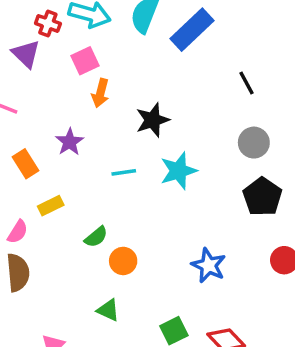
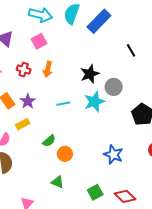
red cross: (48, 23) -> (24, 70), moved
orange arrow: (100, 93) -> (48, 69), moved
black star: (153, 120) -> (90, 74), moved
purple star: (70, 142) -> (28, 101), moved
gray circle: (254, 143) -> (114, 87), moved

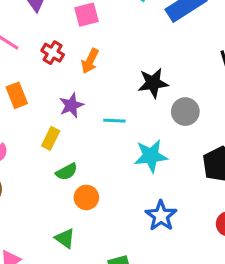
purple star: (28, 101) -> (71, 105), moved
cyan star: (94, 102) -> (151, 156), moved
cyan line: (63, 104) -> (114, 121), moved
yellow rectangle: (23, 124) -> (51, 138), moved, turned -48

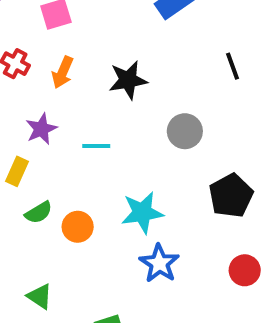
black star: (153, 83) -> (128, 80), moved
cyan star: (151, 156) -> (142, 213), moved
orange circle: (86, 197) -> (78, 227), moved

